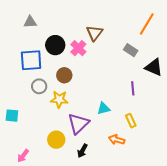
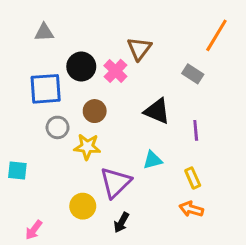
black triangle: (154, 67) -> (157, 111), moved
orange arrow: (117, 140) -> (191, 209), moved

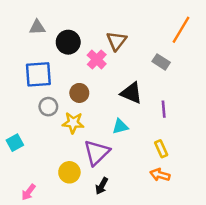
black circle: (81, 67) -> (68, 42), moved
cyan triangle: (153, 160) -> (120, 126), moved
cyan square: (17, 170) -> (15, 143), turned -35

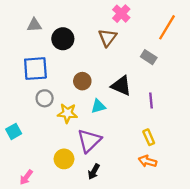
pink cross: (97, 59) -> (121, 14), moved
brown circle: (79, 93) -> (82, 81), moved
cyan triangle: (120, 126) -> (98, 106), moved

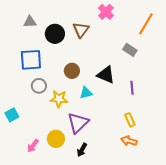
brown triangle: (107, 38) -> (81, 30), moved
pink arrow: (26, 177) -> (33, 146), moved

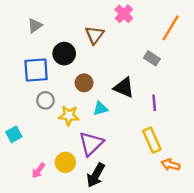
gray triangle: (30, 22) -> (35, 26), turned -32
black circle: (55, 34) -> (64, 54), moved
yellow rectangle: (130, 120) -> (152, 140), size x1.5
orange arrow: (129, 141) -> (171, 165), moved
black arrow: (82, 150) -> (96, 175), size x1.5

